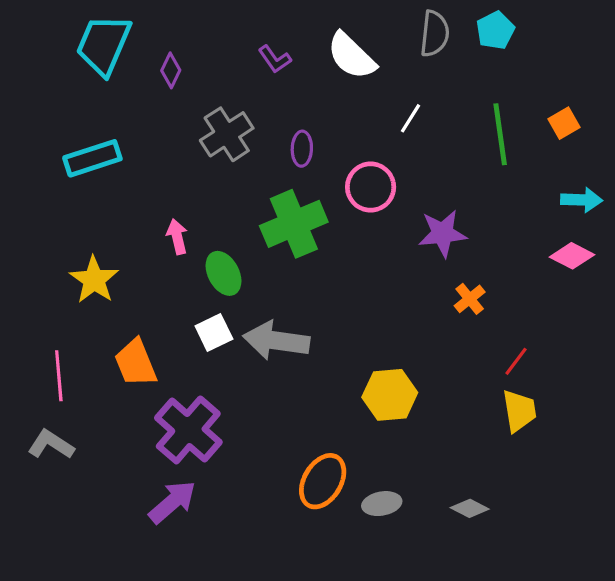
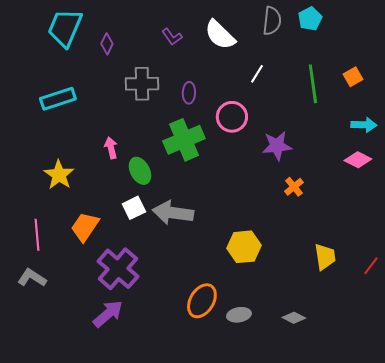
gray cross: (227, 134) -> (142, 84), turned 32
red line: (516, 361) -> (371, 266), moved
orange trapezoid: (136, 363) -> (85, 227), turned 56

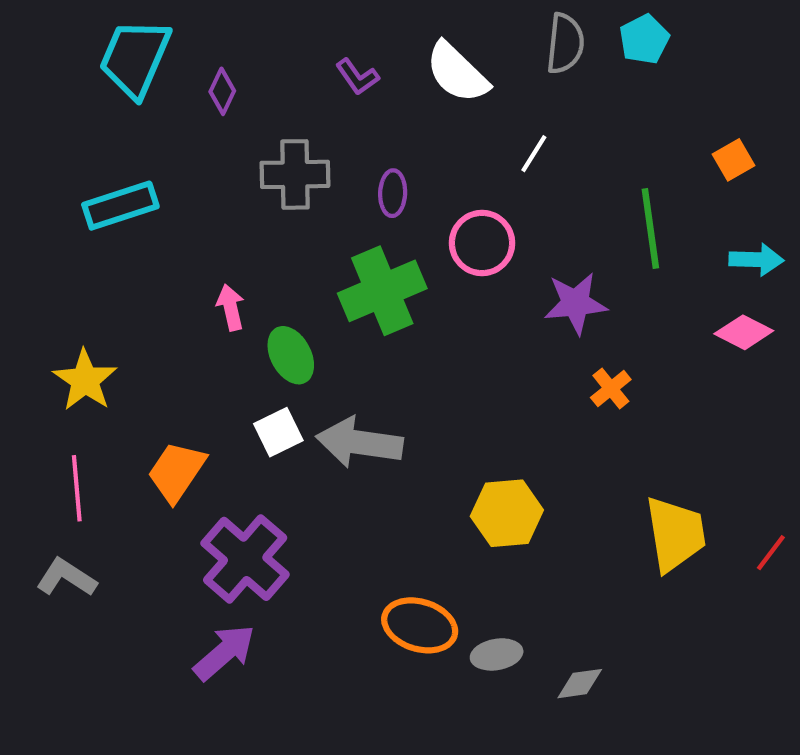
green line: (313, 84) -> (650, 228), moved
yellow star: (59, 175) -> (85, 380), moved
yellow trapezoid: (325, 257) -> (675, 534), size x1.4
orange ellipse: (202, 301) -> (420, 625), turned 76
gray diamond: (294, 318) -> (580, 684), moved, turned -35

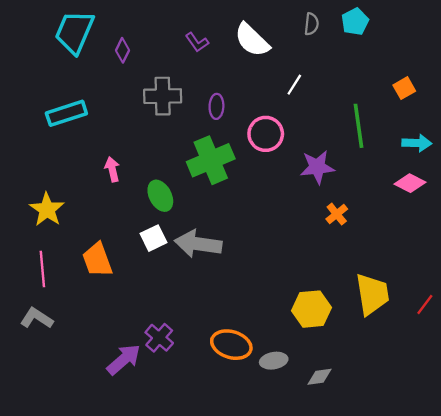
gray semicircle: (565, 43) -> (311, 24), size x0.7
pink arrow: (231, 307) -> (112, 169), moved
orange trapezoid: (177, 472) -> (97, 260), turned -54
yellow hexagon: (507, 513) -> (311, 309), moved
purple cross: (245, 559) -> (159, 338), moved, size x0.6

